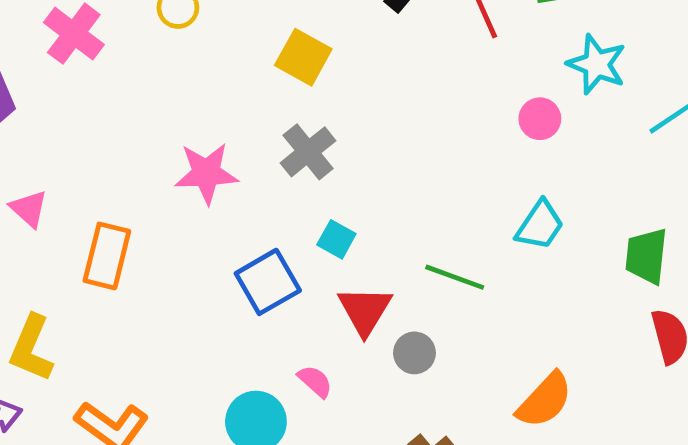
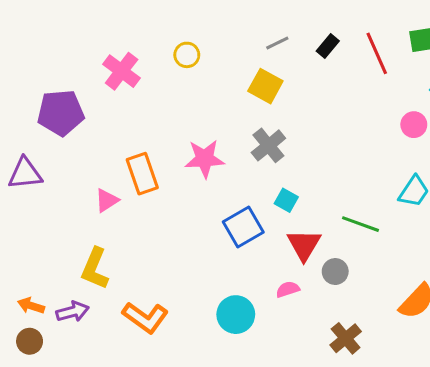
pink triangle: (29, 209) -> (107, 200), moved, turned 45
orange rectangle: (107, 256) -> (142, 174), moved, turned -33
pink semicircle: (315, 381) -> (288, 289), moved, turned -60

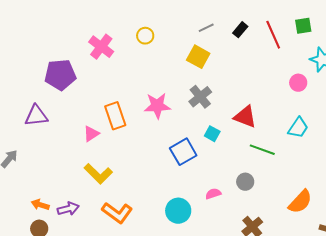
red triangle: (304, 245) -> (245, 117), moved, turned -40
yellow L-shape: (95, 269) -> (98, 174), moved, turned -68

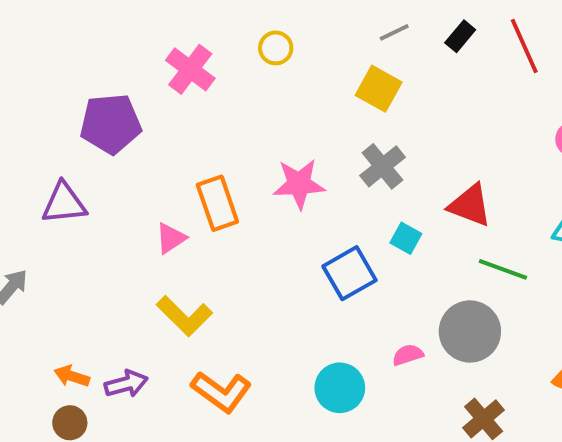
gray circle: (245, 182) -> (470, 331), size x1.8

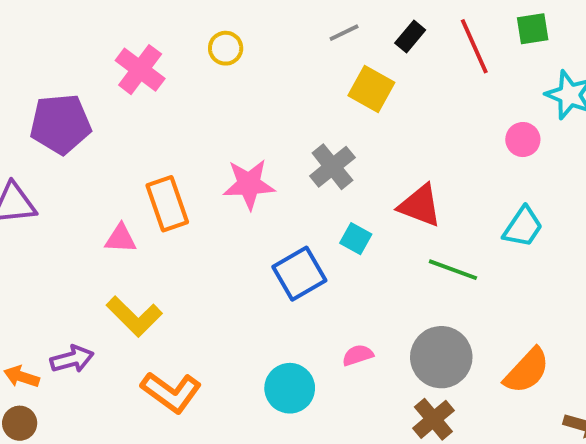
yellow square: (379, 89) -> (371, 89), moved
pink triangle: (171, 238) -> (121, 239), turned 36
gray circle: (470, 331) -> (441, 357), moved
purple arrow: (126, 384) -> (72, 359), moved

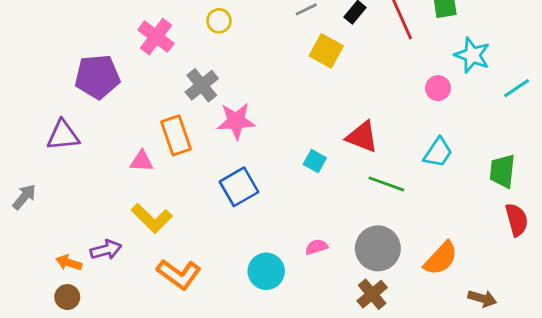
gray cross: (332, 167) -> (202, 85), moved
blue square: (299, 274) -> (239, 187), moved

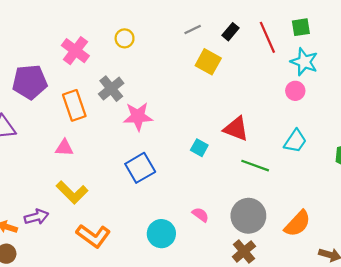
cyan star: (472, 55) -> (304, 62), moved
orange rectangle: (176, 135) -> (74, 105), moved
pink semicircle: (316, 247) -> (200, 215), turned 54

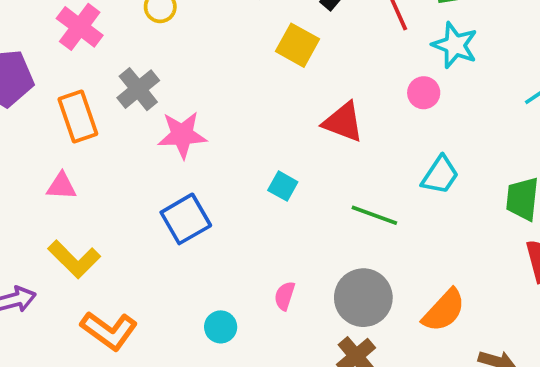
pink circle: (295, 91) -> (424, 93), moved
red triangle: (236, 129) -> (343, 122), moved
pink semicircle: (200, 215) -> (285, 296), turned -108
cyan circle: (161, 234) -> (221, 327), size x0.7

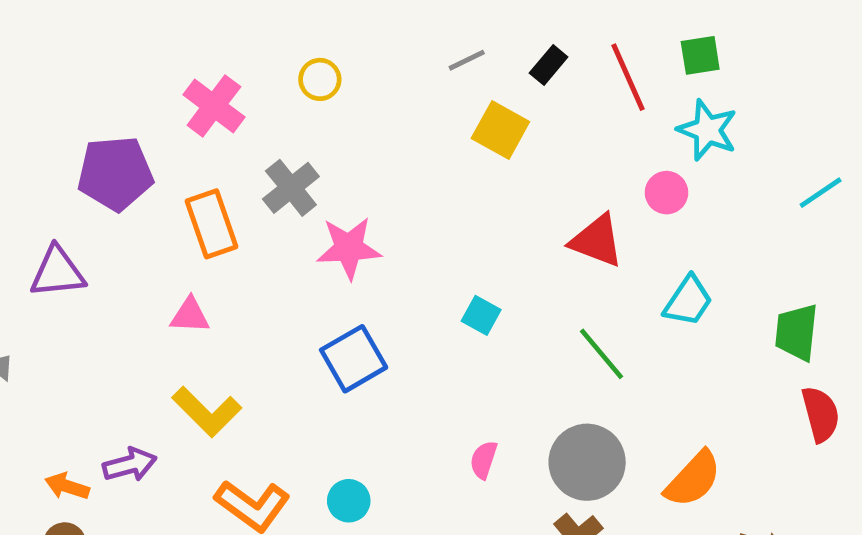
red triangle: (343, 122) -> (597, 241), moved
green line: (374, 215) -> (602, 354), turned 30
cyan circle: (221, 327) -> (349, 501), moved

